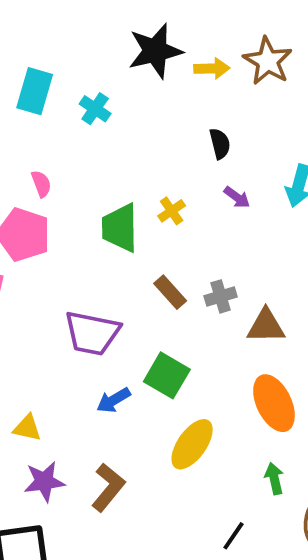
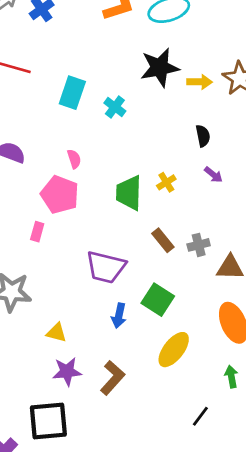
blue arrow: (113, 400) -> (119, 316), turned -50

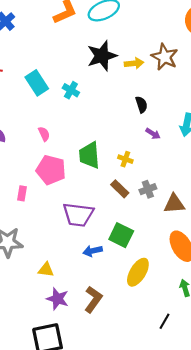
cyan rectangle: (72, 93) -> (37, 83), turned -45
yellow cross: (166, 182) -> (125, 159), moved, turned -32
pink pentagon: (60, 195) -> (51, 170), moved
blue arrow: (119, 316) -> (93, 251), turned 72
purple star: (67, 372) -> (58, 299), turned 30

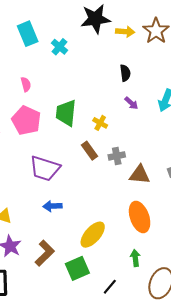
green square: (121, 235) -> (77, 268), moved, turned 30

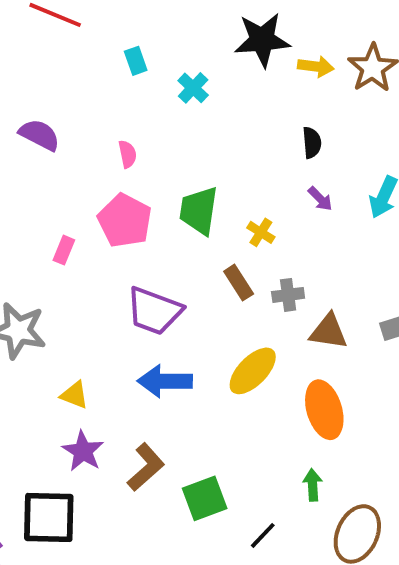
cyan rectangle: (28, 34) -> (136, 61), size x0.6
blue arrow: (52, 206) -> (165, 381), size x1.5
yellow ellipse: (93, 235) -> (253, 371), moved

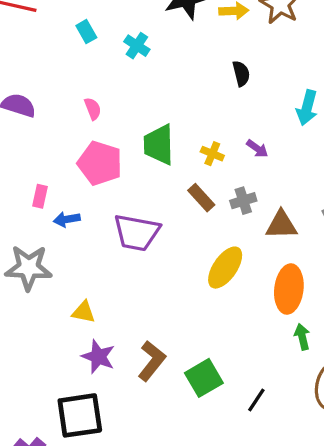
purple arrow: (320, 199) -> (257, 149), moved
pink rectangle: (64, 250) -> (40, 196), moved
blue arrow: (165, 381) -> (67, 219), moved, size x0.6
orange ellipse: (324, 410) -> (289, 289), turned 33
green arrow: (313, 485) -> (302, 337), moved

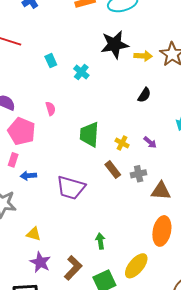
black semicircle: (241, 73) -> (144, 95), turned 42
pink pentagon: (100, 163) -> (21, 131), moved
yellow ellipse: (225, 268) -> (136, 266), moved
green arrow: (302, 337) -> (100, 241), moved

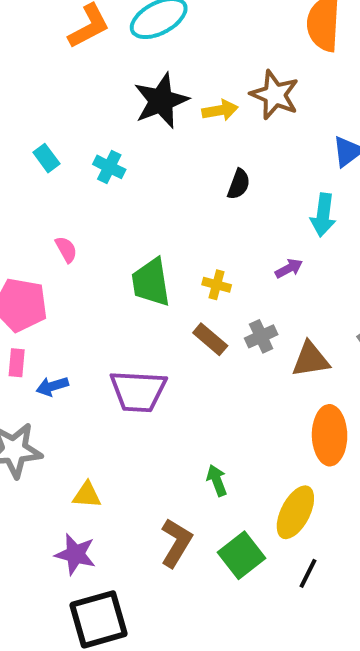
purple arrow: (150, 142) -> (289, 268), moved, turned -56
purple star: (40, 262) -> (75, 554), moved

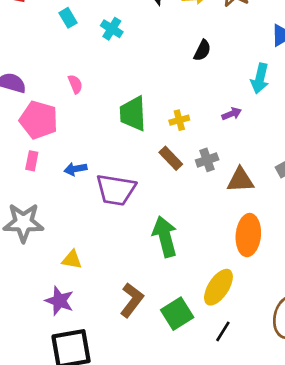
yellow cross: (217, 285) -> (179, 120), turned -36
blue arrow: (52, 386) -> (75, 169), moved
green arrow: (217, 480) -> (165, 237), moved, size x1.8

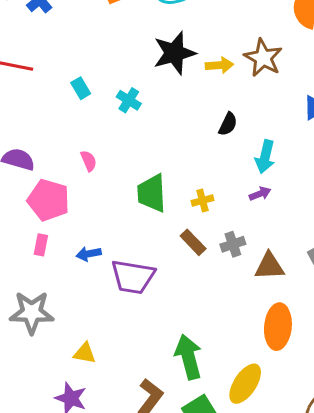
cyan arrow: (260, 78) -> (265, 157), moved
green arrow: (165, 237) -> (189, 357), moved

